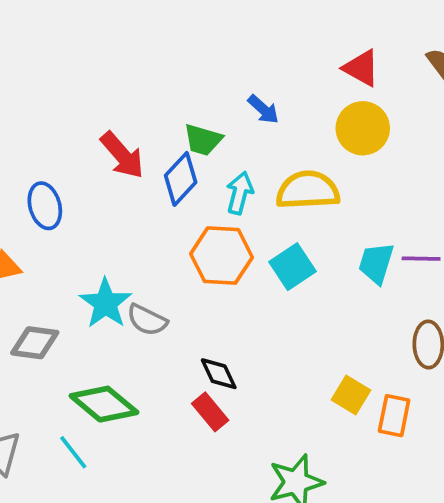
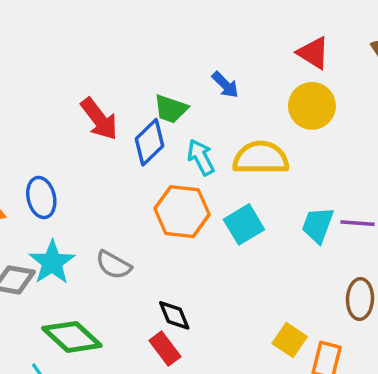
cyan arrow: (240, 193) -> (201, 157), turned -45
blue ellipse: (45, 206) -> (41, 197), moved
cyan star: (106, 303) -> (52, 262), moved

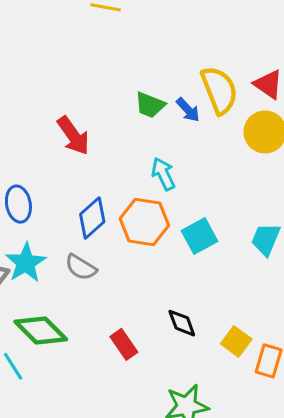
green trapezoid: (171, 109) -> (150, 105), moved
blue diamond: (149, 142) -> (92, 218), moved
yellow semicircle: (261, 158) -> (219, 90), moved, turned 66
black diamond: (174, 315) -> (182, 323), moved

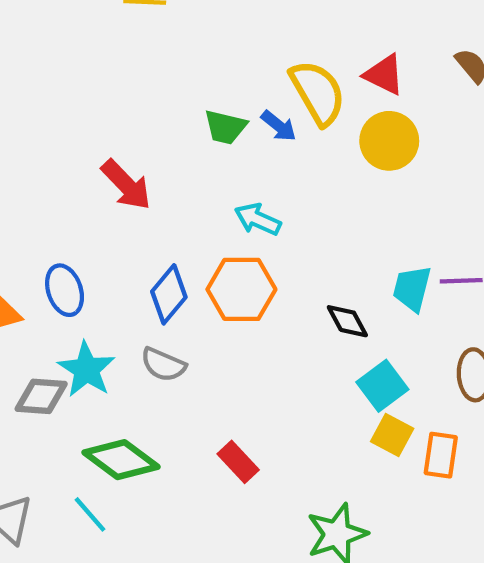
cyan arrow: (163, 174) -> (258, 219), turned -32
cyan square: (199, 236) -> (382, 386), moved
black diamond: (182, 323) -> (347, 321), moved

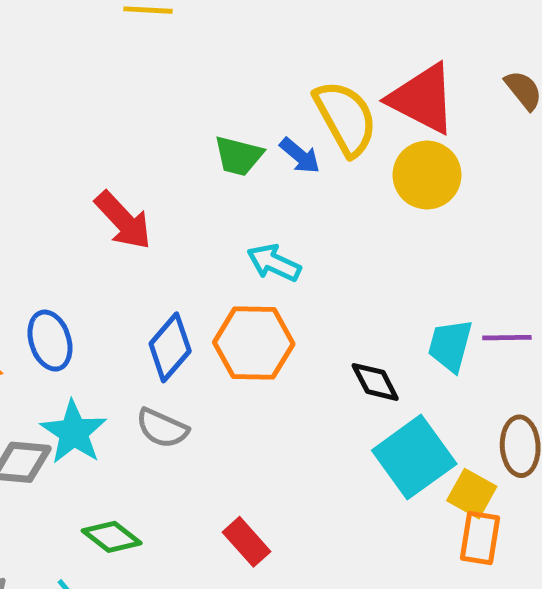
red triangle: (384, 75) -> (422, 99), size x1.5
cyan square: (382, 386) -> (414, 457), size x1.4
yellow square: (392, 435) -> (472, 494), moved
green diamond: (121, 460) -> (112, 537), size x0.7

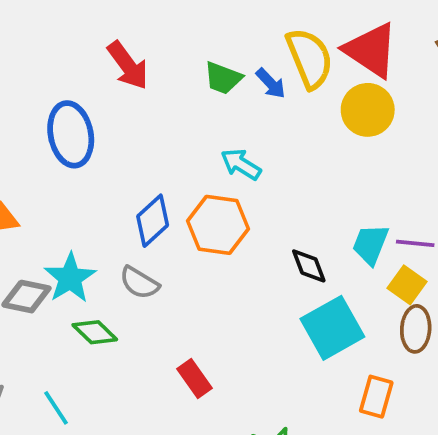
red arrow: (123, 220) -> (128, 65), moved
blue ellipse: (50, 341) -> (71, 134), moved, size x1.4
yellow square: (472, 494) -> (407, 285), moved
green diamond: (112, 537) -> (95, 332), moved

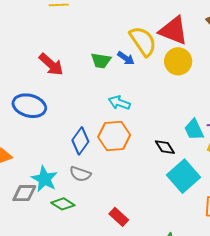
blue ellipse: (71, 134) -> (29, 106), turned -52
cyan trapezoid: (370, 244) -> (194, 130), turned -35

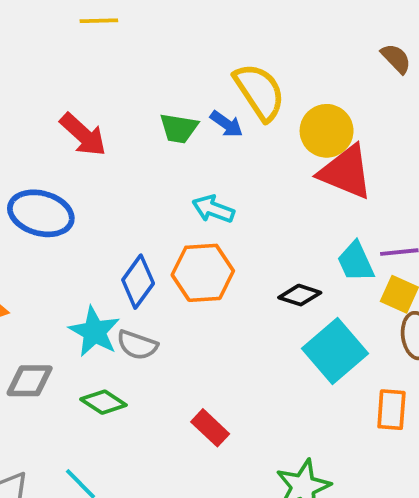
red triangle: (173, 31) -> (346, 172), moved
black diamond: (165, 147) -> (300, 295), turned -40
cyan star: (44, 179) -> (94, 332), moved

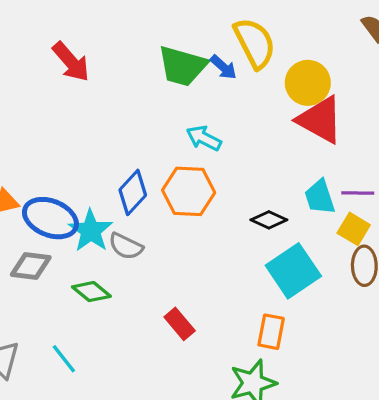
green trapezoid: (179, 128) -> (182, 66), size x1.5
red arrow: (83, 135) -> (71, 62), moved
blue ellipse: (41, 213) -> (50, 218), moved
orange rectangle: (391, 410) -> (271, 332), moved

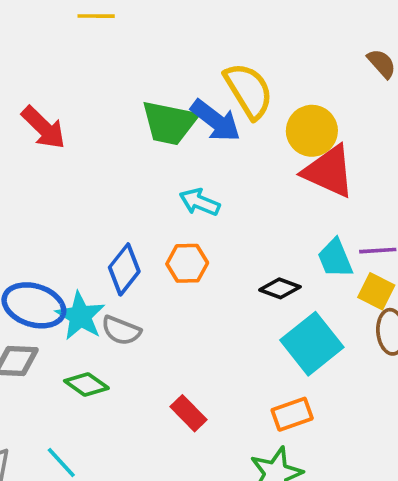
blue arrow: (223, 67) -> (216, 121), size x1.6
orange hexagon: (189, 191) -> (187, 263), size x0.7
orange rectangle: (271, 332) -> (292, 414), turned 64

